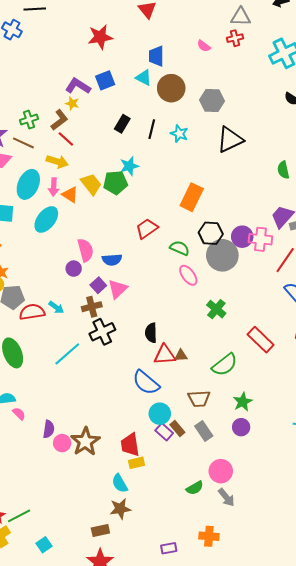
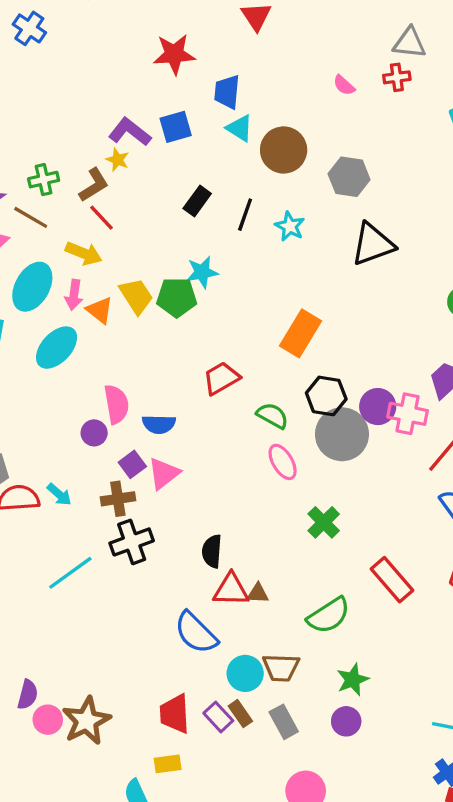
blue trapezoid: (156, 56) -> (227, 92), moved
cyan circle: (160, 414) -> (245, 673), moved
red trapezoid: (130, 445) -> (175, 714), moved

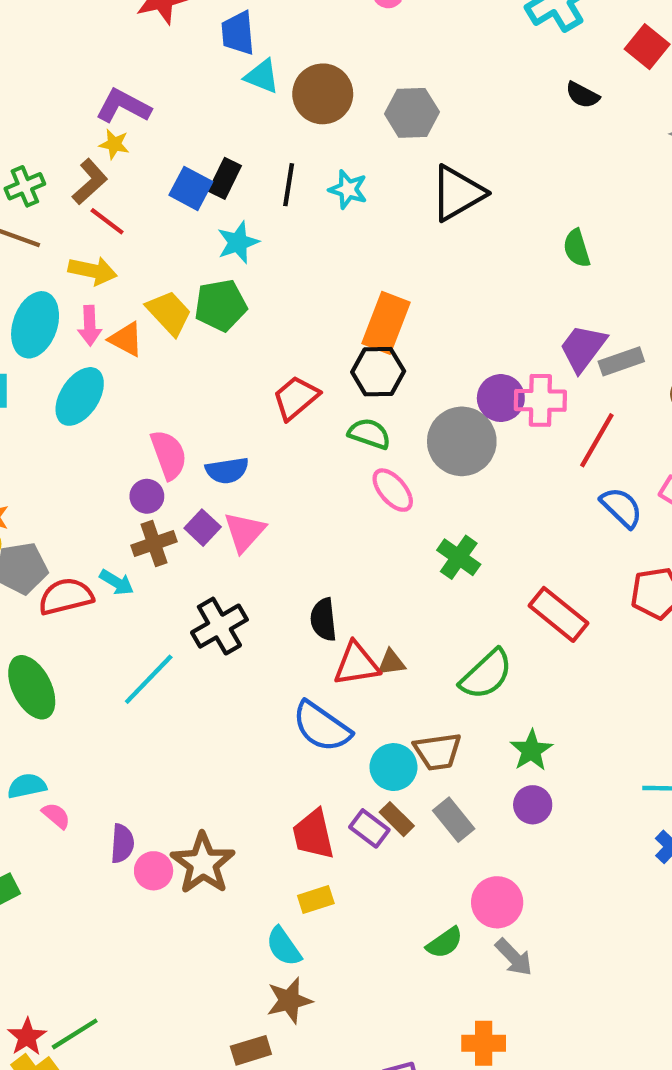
blue square: (176, 127) -> (191, 188), moved, turned -36
cyan star: (202, 272) -> (238, 242), moved
black hexagon: (326, 396) -> (378, 372), moved
brown cross: (118, 499) -> (154, 544), moved

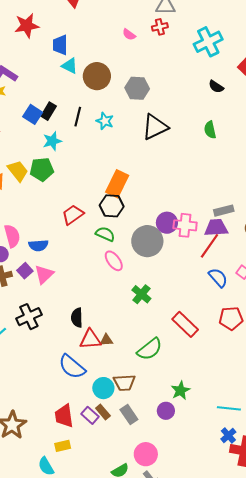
green semicircle: (577, 248) -> (210, 130), moved
purple trapezoid: (583, 348) -> (216, 228), moved, turned 45
green star: (531, 750) -> (180, 390), moved

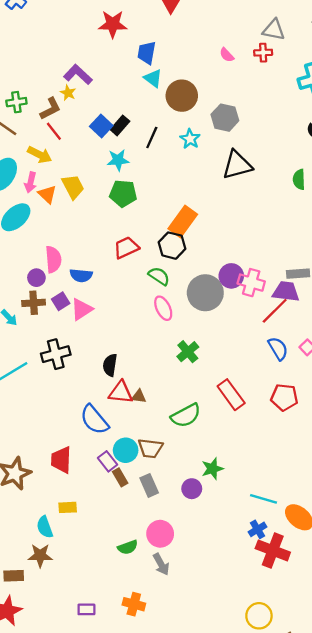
cyan star: (105, 121) -> (190, 139), moved
green pentagon: (42, 169) -> (123, 194), moved
purple rectangle: (90, 415) -> (108, 461), moved
red trapezoid: (64, 416) -> (61, 460), moved

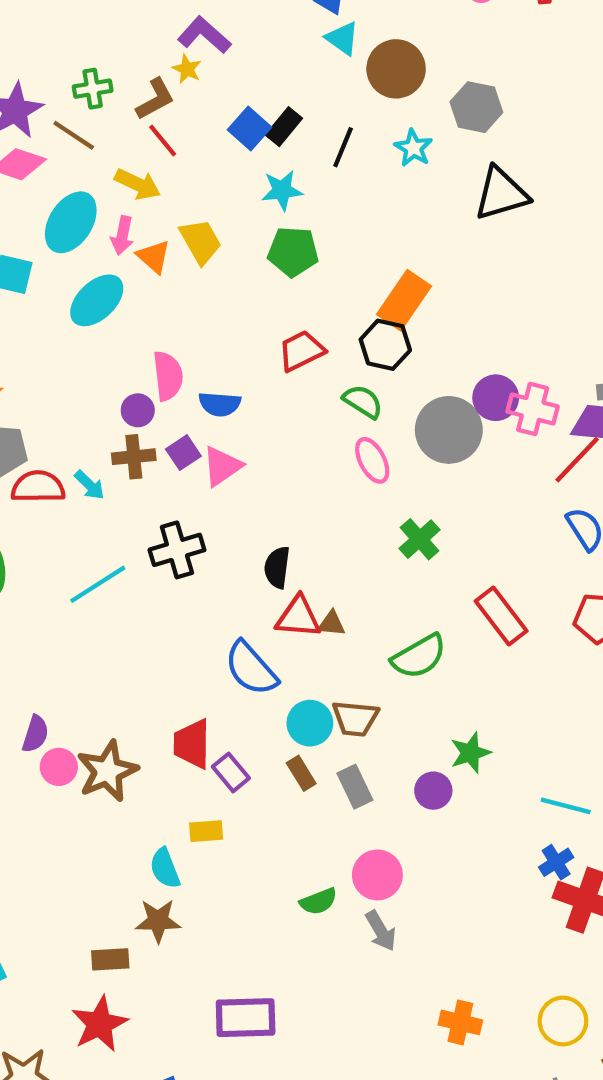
purple rectangle: (108, 461) -> (231, 772), moved
orange cross: (134, 604) -> (460, 1022), moved
purple rectangle: (86, 609) -> (246, 1018), size x1.8

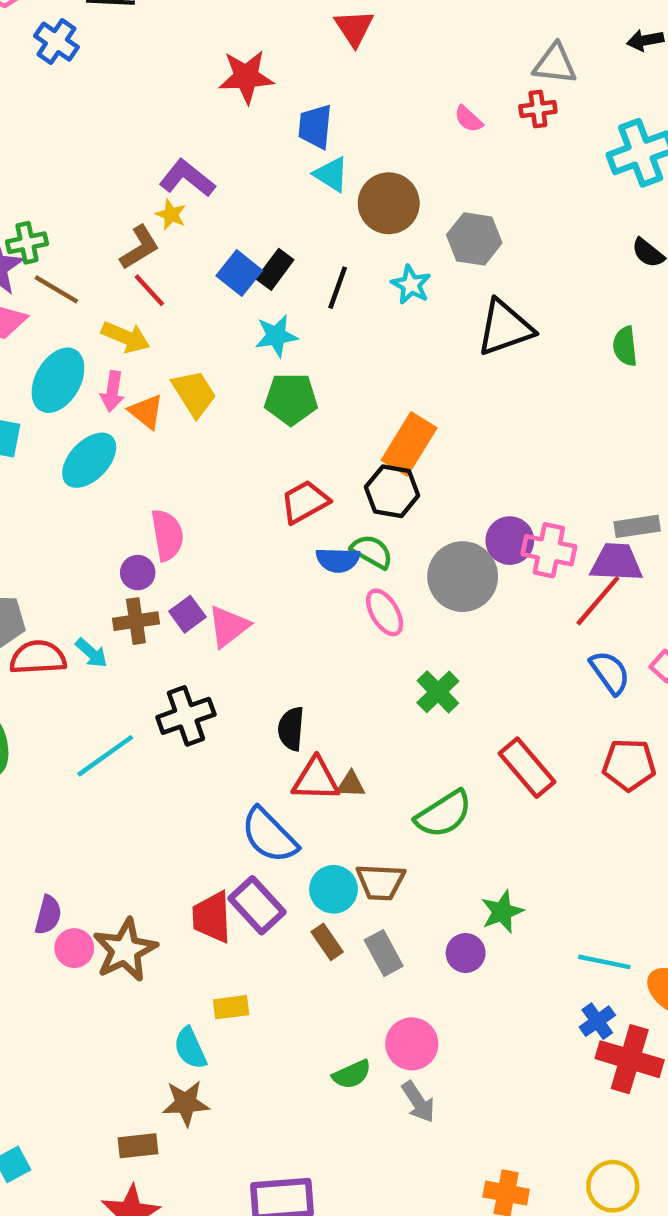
green cross: (93, 89) -> (27, 243), moved
blue semicircle: (220, 404) -> (338, 560), moved
purple rectangle: (231, 772) -> (257, 905), moved, size x1.4

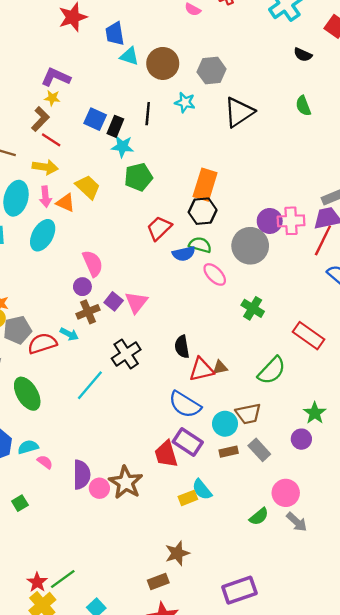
black rectangle: (275, 269) -> (115, 126), moved
cyan star: (276, 336) -> (122, 147), turned 30
purple semicircle: (48, 915) -> (82, 475), size x1.4
brown rectangle: (327, 942) -> (229, 452), turned -54
cyan semicircle: (190, 1048) -> (202, 490), moved

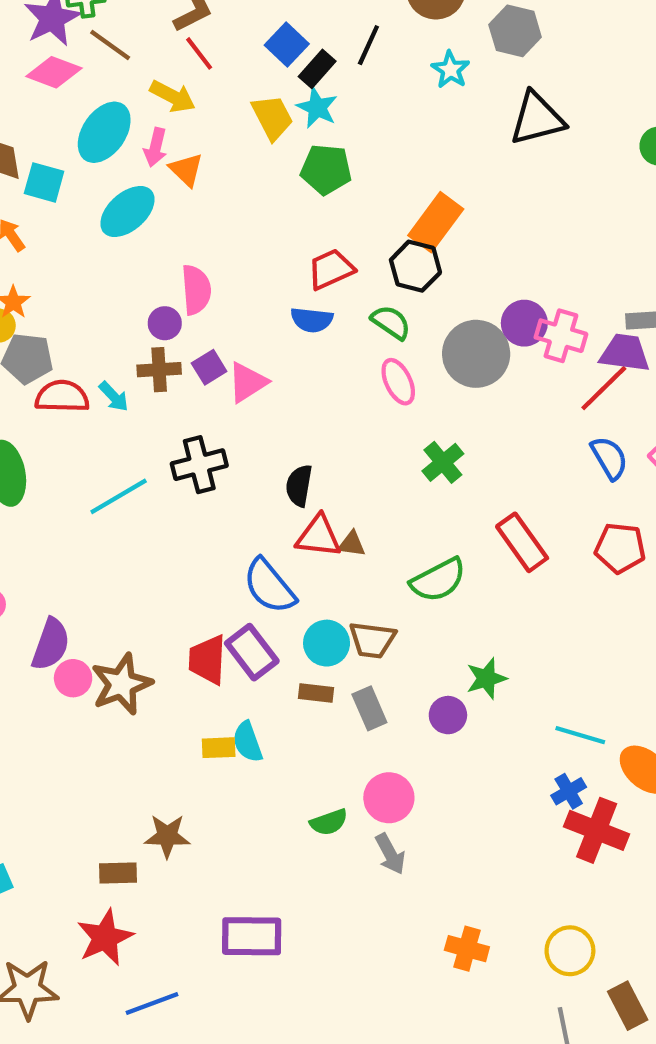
black line: (148, 114) -> (368, 45), moved
yellow trapezoid: (88, 187) -> (272, 117), moved
blue semicircle: (184, 254) -> (312, 320), moved

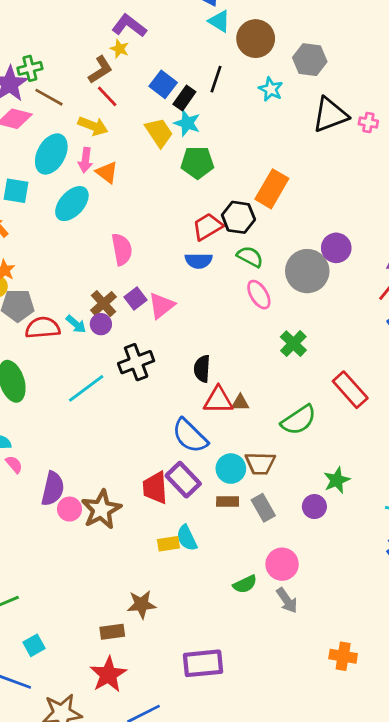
black hexagon: (415, 266) -> (238, 217), moved
purple circle: (165, 323) -> (101, 324), moved
pink cross: (561, 336) -> (368, 122), moved, size x0.6
brown cross: (159, 370) -> (103, 304), turned -32

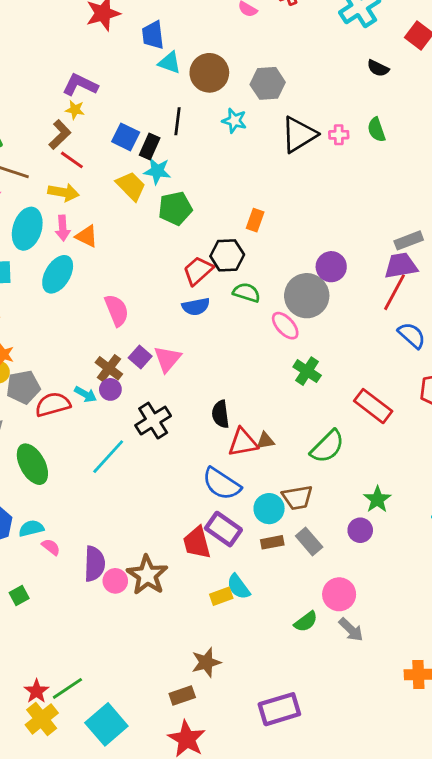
orange rectangle: (272, 189) -> (255, 220), size x0.6
pink ellipse: (259, 295) -> (285, 326), moved
cyan square: (34, 645) -> (106, 724), size x1.8

